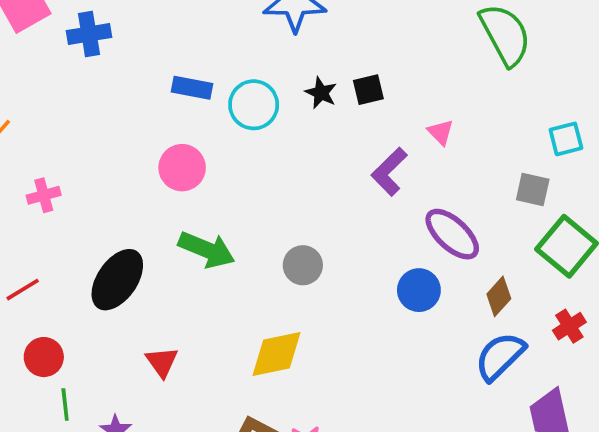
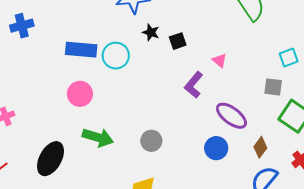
blue rectangle: (192, 88) -> (81, 50), size x1.4
black star: (321, 93) -> (151, 32), moved

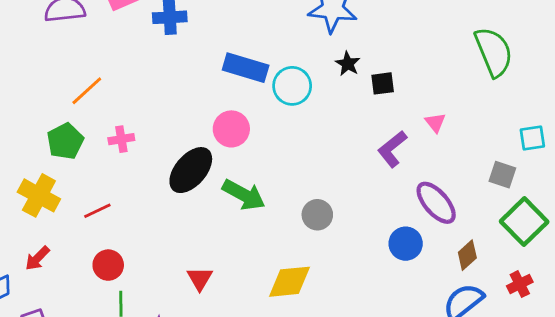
black ellipse: (50, 159) -> (191, 170), moved

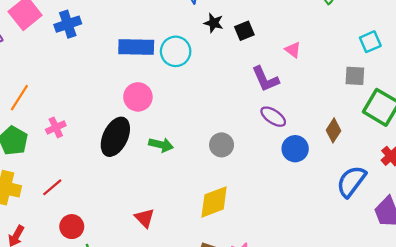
purple L-shape: (392, 149) -> (265, 79), turned -60
green arrow: (244, 195) -> (161, 145), size x0.7
purple ellipse: (436, 203) -> (273, 117), moved, size x0.7
brown diamond: (467, 255) -> (333, 130), moved

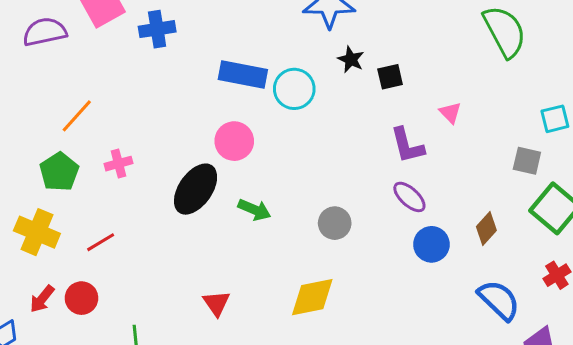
blue semicircle: (351, 181) -> (499, 300), turned 88
red circle: (72, 227) -> (81, 298), moved

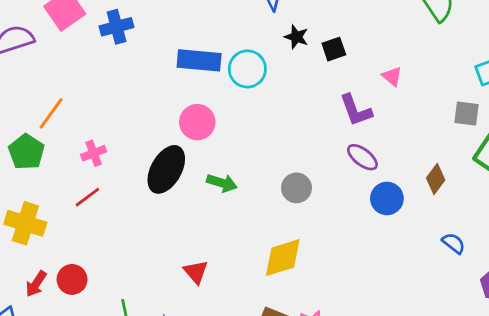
green pentagon: (59, 172) -> (26, 152), moved
red line: (101, 242) -> (87, 197), moved
blue semicircle: (499, 300) -> (454, 243), size x0.6

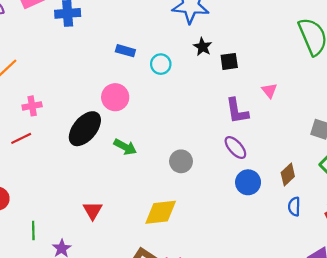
blue rectangle: (199, 60) -> (125, 51), size x0.6
cyan circle: (247, 69) -> (161, 64), size x0.7
blue semicircle: (454, 243) -> (294, 207), moved, turned -138

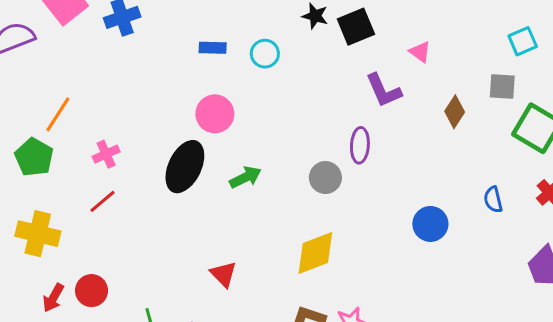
black square: (229, 61) -> (356, 27), size x1.4
green arrow: (125, 147) -> (245, 177), turned -40
purple ellipse: (235, 147) -> (360, 145), moved, turned 60
brown diamond: (288, 175) -> (455, 112), moved
blue circle: (248, 182) -> (430, 224), moved

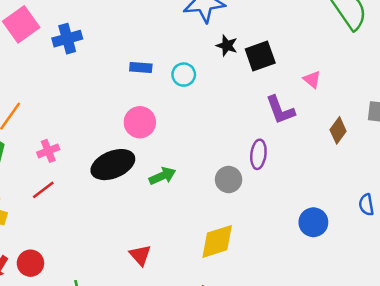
black ellipse: (185, 167) -> (113, 165), turned 39

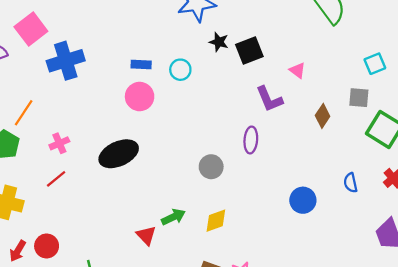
blue cross: (67, 39) -> (66, 61), moved, size x1.4
pink circle: (140, 122) -> (140, 97), moved
green arrow: (162, 176) -> (173, 217), moved
gray circle: (229, 180) -> (211, 167), moved
yellow diamond: (217, 241) -> (216, 221), size x0.7

